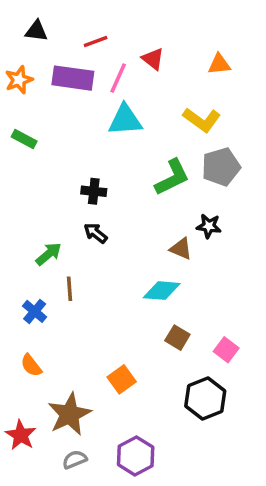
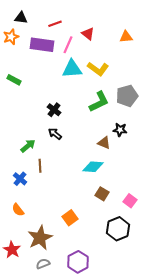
orange star: (19, 80) -> (11, 37), moved
yellow L-shape: (202, 120) -> (98, 69), moved
black cross: (94, 191) -> (54, 110), turned 32

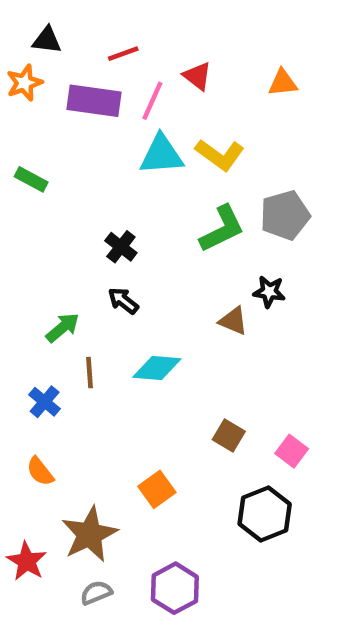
cyan diamond: (93, 167) -> (157, 368), moved

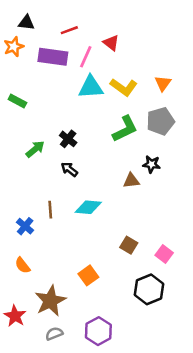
orange triangle: (283, 83) -> (163, 83), moved, turned -48
brown triangle: (233, 321) -> (131, 181), turned -30
green arrow: (63, 328) -> (35, 149), moved

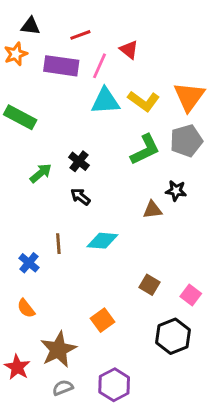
orange triangle: (163, 83) -> (189, 97), size x1.6
green rectangle: (17, 101) -> (20, 117), size x1.5

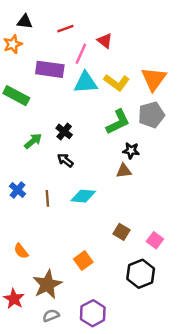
purple rectangle: (61, 66) -> (50, 69), moved
black star: (176, 191) -> (131, 151), moved
blue cross: (29, 263) -> (17, 190), moved

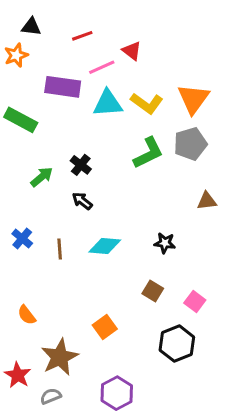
pink line: (81, 54) -> (102, 67), turned 42
black star: (131, 151) -> (165, 243), moved
brown triangle: (124, 171) -> (207, 201), moved
gray semicircle: (51, 316) -> (51, 396), moved

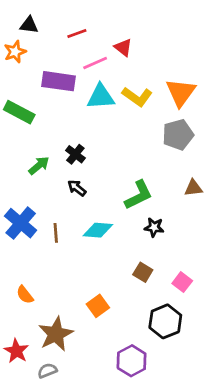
green L-shape: (148, 153) -> (139, 195), moved
blue cross: (22, 238) -> (21, 223), size x1.6
purple hexagon: (117, 393) -> (132, 361), moved

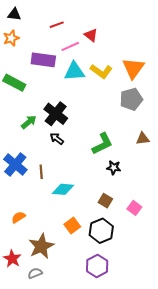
black triangle: (29, 25) -> (14, 14), moved
black cross: (75, 154) -> (56, 114), size x1.6
cyan diamond: (98, 230) -> (63, 189), moved
orange semicircle: (25, 295) -> (18, 217), turned 96
black hexagon: (165, 321) -> (101, 231), moved

